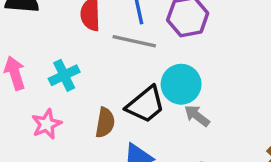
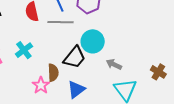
gray arrow: (197, 116) -> (114, 64), moved
pink star: (47, 124) -> (41, 85), moved

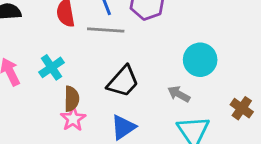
cyan circle: (93, 41) -> (200, 60), moved
brown semicircle: (53, 73) -> (72, 99), moved

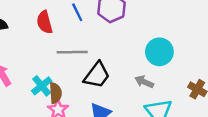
gray line: (106, 30) -> (72, 52), moved
cyan cross: (51, 67) -> (42, 86), moved

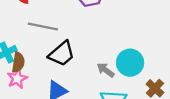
cyan circle: (159, 52) -> (130, 63), moved

